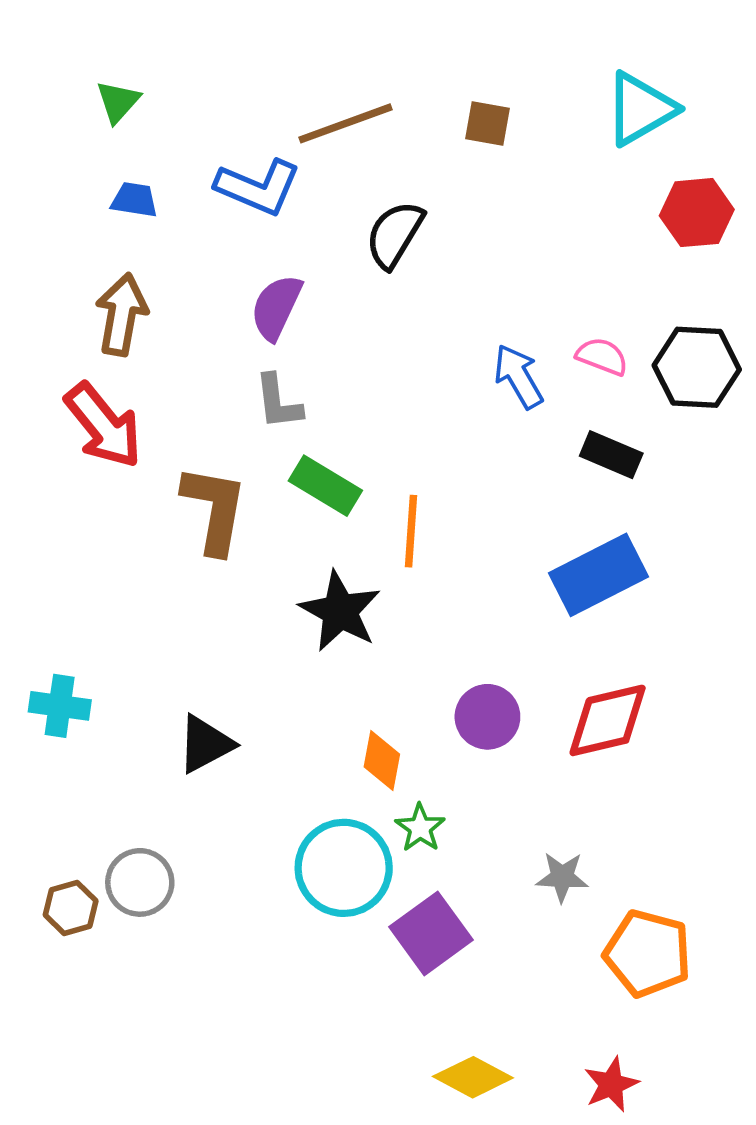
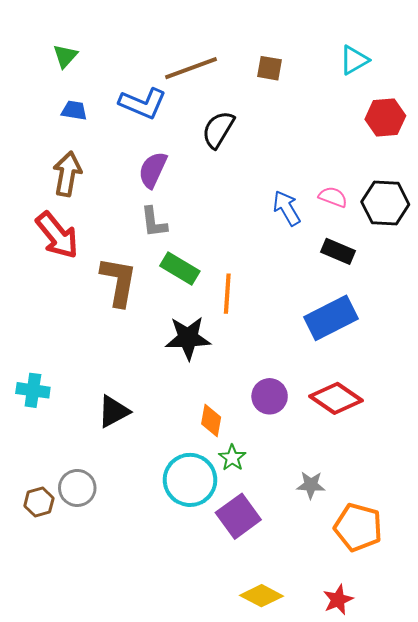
cyan triangle: (640, 109) -> (354, 60), size x0.7
black star: (340, 611) -> (188, 338), turned -30
red diamond: (608, 720) -> (336, 398), turned 48

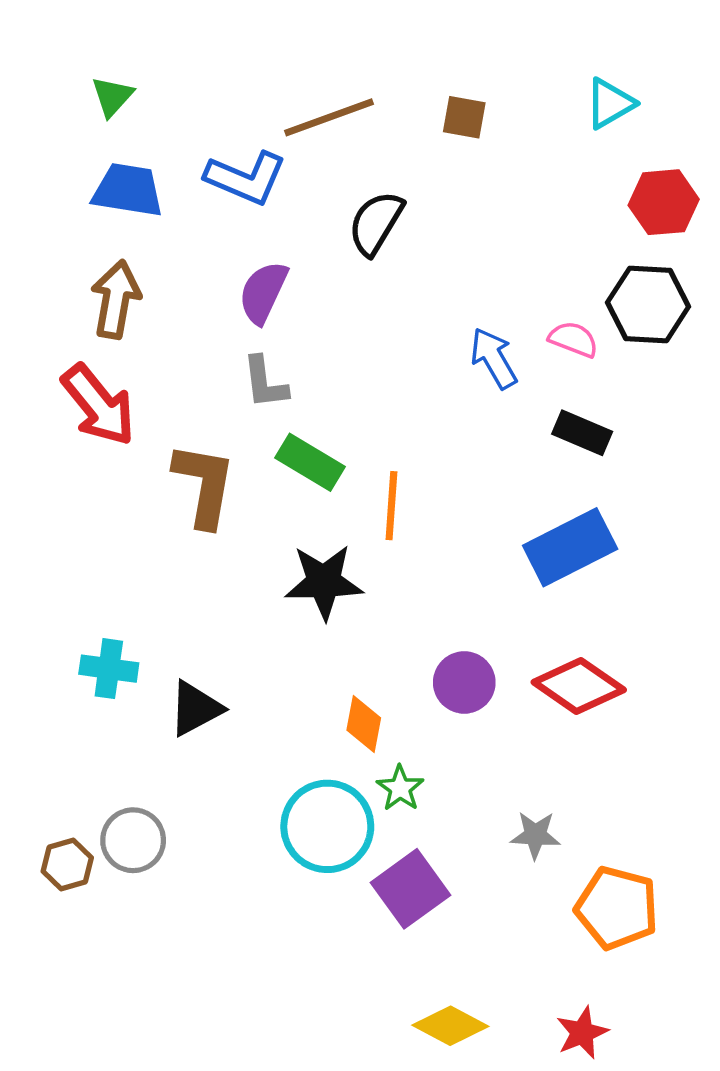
blue trapezoid: (74, 110) -> (128, 190), size x1.6
black hexagon: (385, 203) -> (648, 305), moved
cyan cross: (33, 390) -> (109, 669), moved

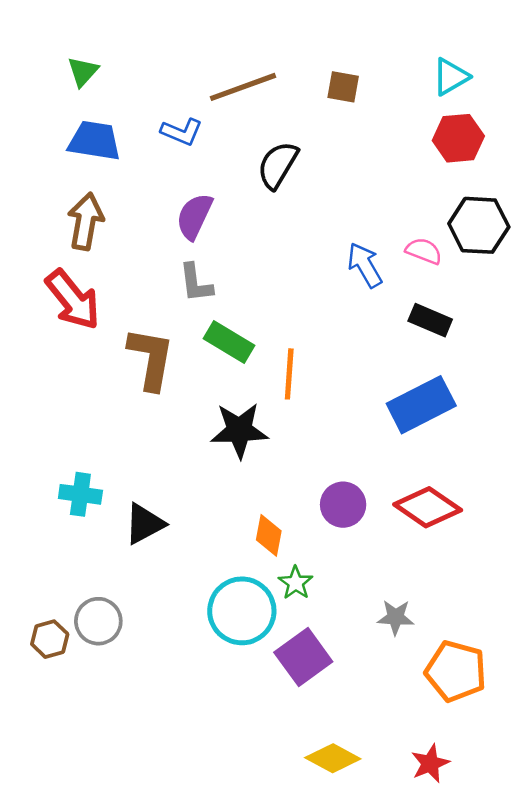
blue L-shape: (246, 178) -> (182, 132), size x0.7
red hexagon: (664, 202) -> (458, 138), moved

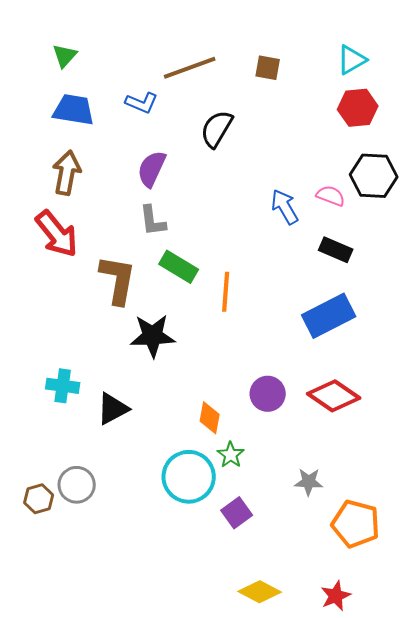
black star: (239, 430) -> (153, 336), moved
purple square: (303, 657) -> (237, 513), size x0.7

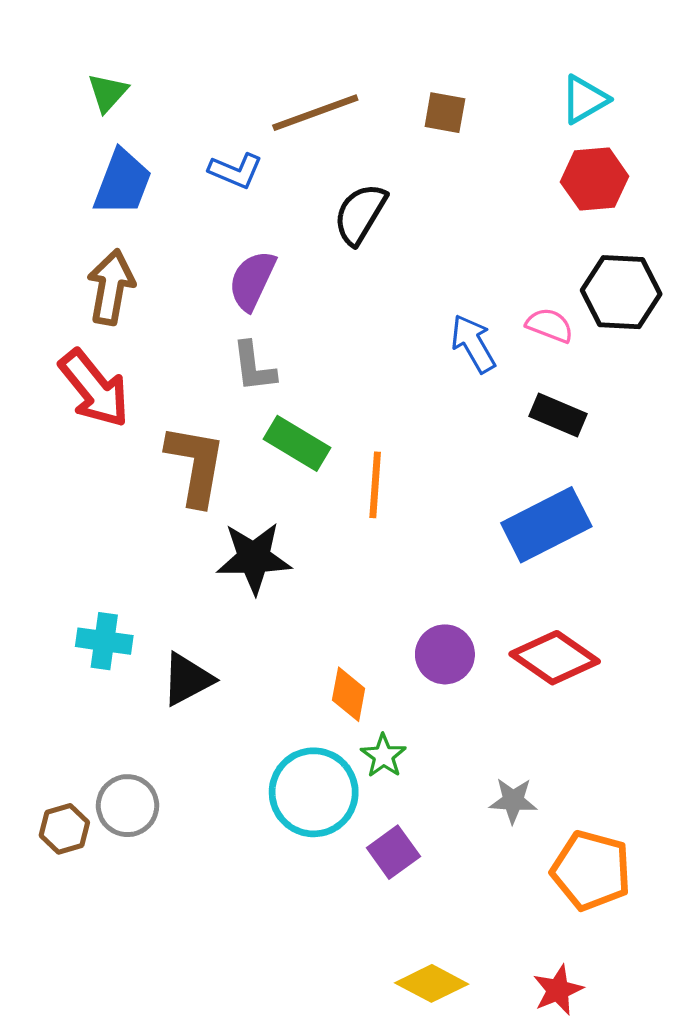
blue trapezoid: (74, 110) -> (123, 182), turned 102

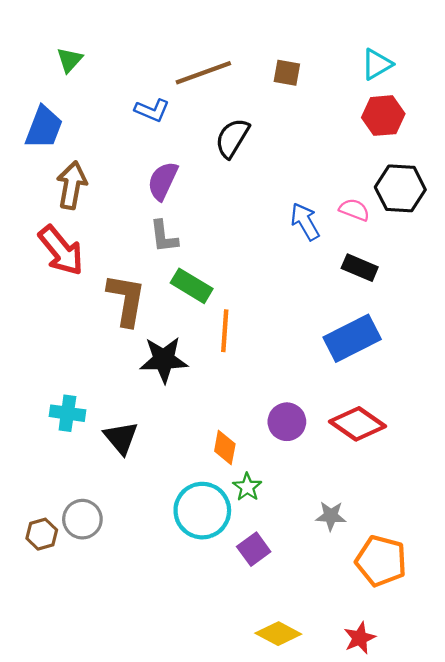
blue trapezoid: (123, 182) -> (44, 127), moved
orange line: (375, 485) -> (225, 331), moved
black triangle: (187, 679) -> (121, 438), turned -42

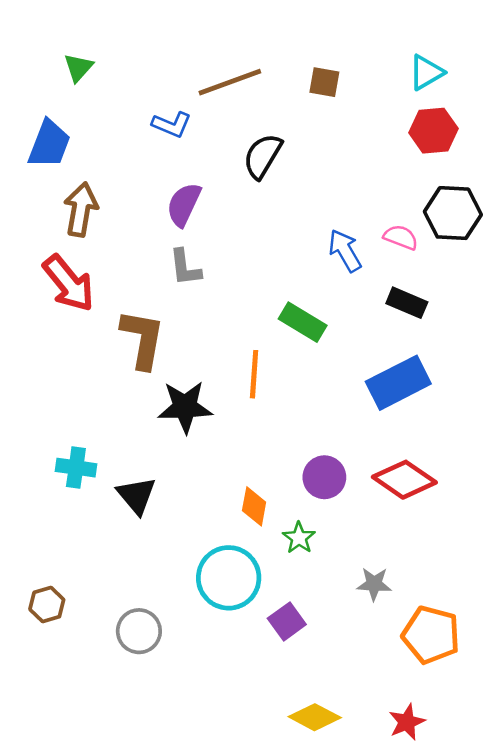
green rectangle: (192, 286) -> (303, 322), moved
green star: (247, 487) -> (299, 538), moved
gray circle: (82, 519) -> (139, 631), moved

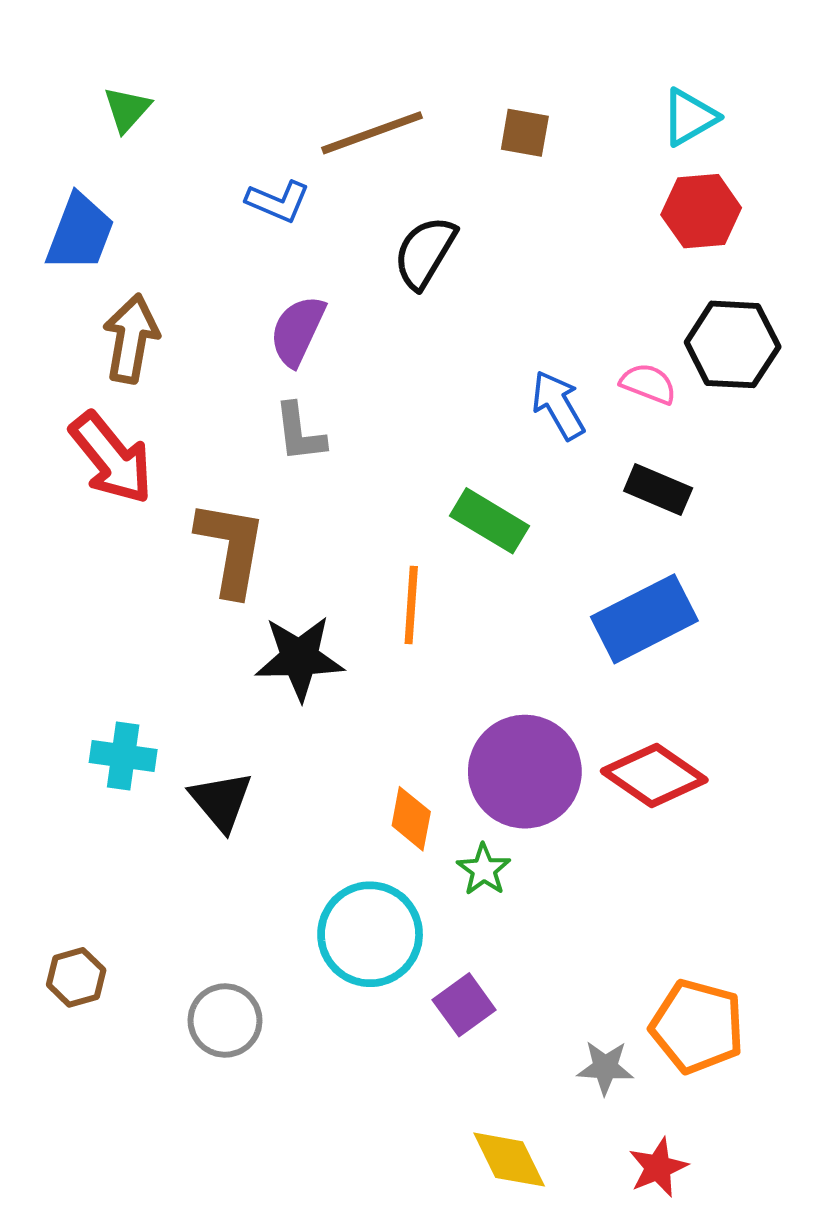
purple circle: (324, 477) -> (525, 772), size x1.6
gray star: (374, 584) -> (605, 1068), moved
yellow diamond: (315, 717) -> (509, 1160), turned 36

